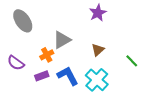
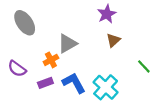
brown triangle: (98, 50) -> (113, 40), moved

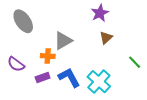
orange cross: (51, 60) -> (48, 56), turned 32

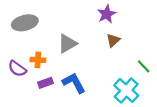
gray ellipse: (23, 21) -> (25, 23), turned -70
orange cross: (48, 56) -> (38, 60), moved
cyan cross: (99, 82) -> (126, 90), moved

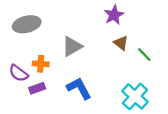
brown triangle: (113, 40) -> (121, 43), turned -40
green line: (144, 66) -> (144, 55), moved
purple rectangle: (46, 83) -> (37, 88), moved

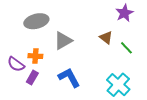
purple star: (114, 15) -> (124, 13), moved
gray ellipse: (27, 24) -> (36, 21), moved
purple rectangle: (37, 88) -> (32, 78), turned -40

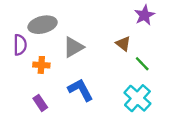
green line: (126, 48) -> (142, 64), moved
purple semicircle: (16, 64) -> (20, 45), moved, turned -126
purple rectangle: (32, 78) -> (40, 103), moved, turned -64

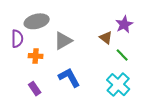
purple star: (145, 15) -> (124, 24), moved

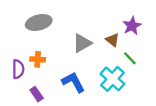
purple semicircle: (17, 39) -> (18, 69), moved
gray triangle: (63, 41) -> (82, 43), moved
cyan cross: (118, 85) -> (112, 79), moved

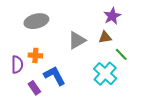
purple star: (132, 26) -> (112, 16), moved
brown triangle: (112, 40) -> (105, 37), turned -48
blue L-shape: (73, 82) -> (55, 76), moved

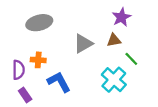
purple rectangle: (34, 88) -> (25, 95), moved

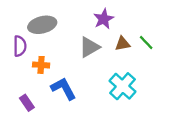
purple star: (121, 17) -> (104, 19), moved
green line: (131, 59) -> (146, 43), moved
purple semicircle: (18, 70) -> (20, 46), moved

